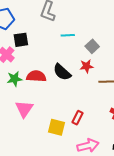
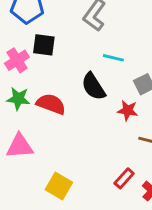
black semicircle: (62, 72) -> (93, 87), moved
pink triangle: (24, 109) -> (20, 146), turned 36
red rectangle: (78, 118) -> (124, 178), moved

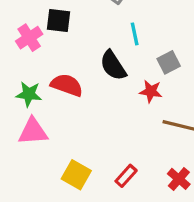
cyan line: (113, 58) -> (135, 34), turned 65
green star: (18, 99) -> (29, 94), moved
red rectangle: (124, 178) -> (126, 176), moved

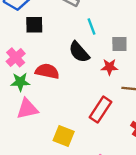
pink cross: (29, 38) -> (16, 57), moved
gray square: (169, 62) -> (119, 44), turned 35
red rectangle: (126, 176) -> (100, 110), moved, size x1.5

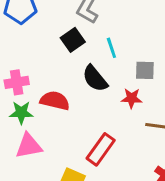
black square: (34, 25) -> (73, 40), moved, turned -36
pink cross: (16, 57) -> (17, 82), turned 30
red rectangle: (100, 110) -> (101, 149), moved

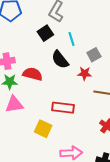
gray square: (145, 70) -> (94, 55), turned -32
red rectangle: (101, 149) -> (63, 108), turned 60

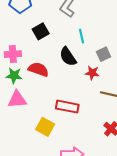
black square: (45, 33) -> (41, 31), moved

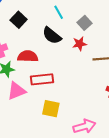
red rectangle: (67, 107) -> (42, 79), moved

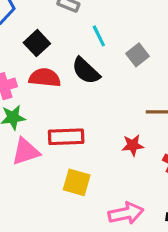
red star: (80, 44) -> (133, 145), moved
red semicircle: (28, 56) -> (45, 78), moved

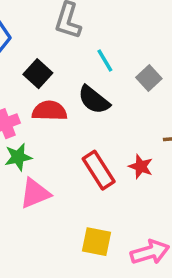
red rectangle: (66, 137) -> (99, 170), moved, turned 64
red star: (133, 145) -> (141, 167), moved, turned 30
yellow square: (77, 182) -> (96, 242), moved

